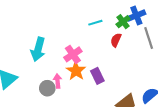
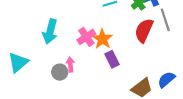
red semicircle: (116, 40) -> (144, 30), moved, size x1.6
orange star: (76, 71) -> (102, 39), moved

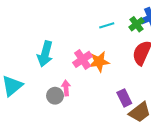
orange star: (102, 39) -> (99, 62), turned 30
purple rectangle: (112, 59) -> (124, 98), moved

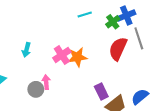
cyan line: (107, 25) -> (85, 14), moved
cyan arrow: (45, 54) -> (26, 50), size x0.6

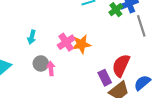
red semicircle: (118, 49) -> (121, 66), moved
gray circle: (36, 89) -> (41, 63), moved

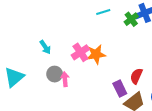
cyan arrow: (32, 37) -> (45, 47), turned -48
red semicircle: (121, 66) -> (136, 76), size x0.7

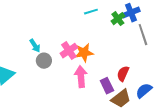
gray circle: (55, 74) -> (44, 61), moved
pink arrow: (65, 79) -> (81, 77), moved, size x1.5

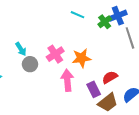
cyan line: (91, 12) -> (77, 15), turned 40
orange star: (84, 53) -> (81, 58), moved
red semicircle: (123, 74) -> (110, 77), turned 35

